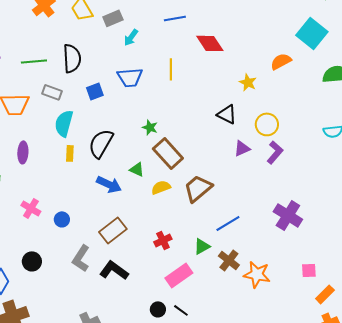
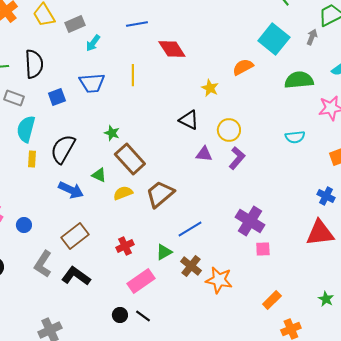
purple triangle: (242, 148) -> (204, 154), turned 30
pink square: (309, 270) -> (263, 249), moved
orange rectangle: (325, 294) -> (272, 300), moved

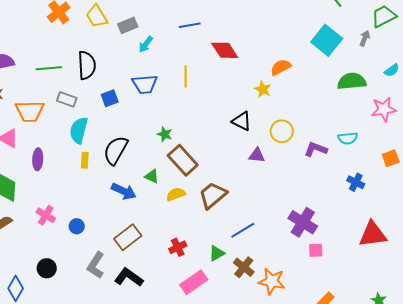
orange semicircle: (243, 67) -> (281, 67), moved
purple L-shape: (237, 158) -> (316, 149), moved, turned -110
blue cross: (326, 196) -> (356, 182), moved

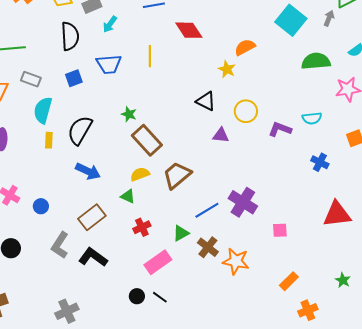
black semicircle: (87, 65) -> (70, 36), moved
green triangle: (152, 176) -> (128, 196), moved
purple cross: (303, 222) -> (243, 202), moved

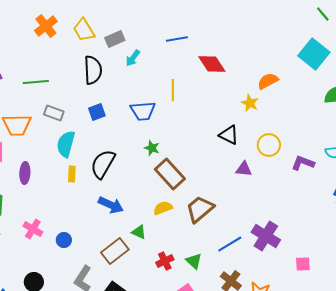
blue trapezoid: (109, 64) -> (143, 111), moved
green triangle: (128, 196) -> (139, 232), moved
green triangle: (181, 233) -> (194, 261), moved, turned -48

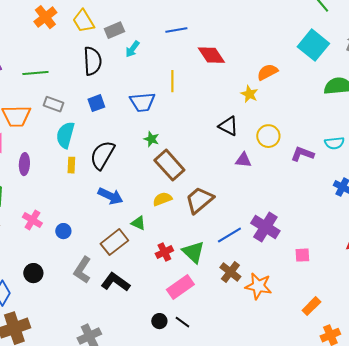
green triangle: (194, 261) -> (193, 252), size x1.4

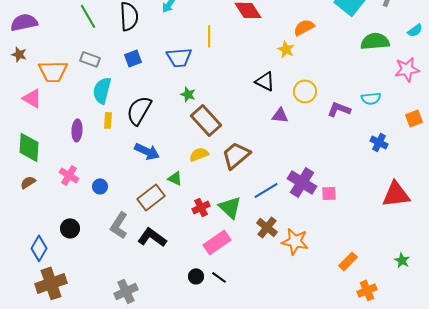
green line: (35, 73) -> (88, 16), moved, turned 65
purple ellipse: (24, 164) -> (77, 130), moved
pink square: (302, 255) -> (329, 193), moved

